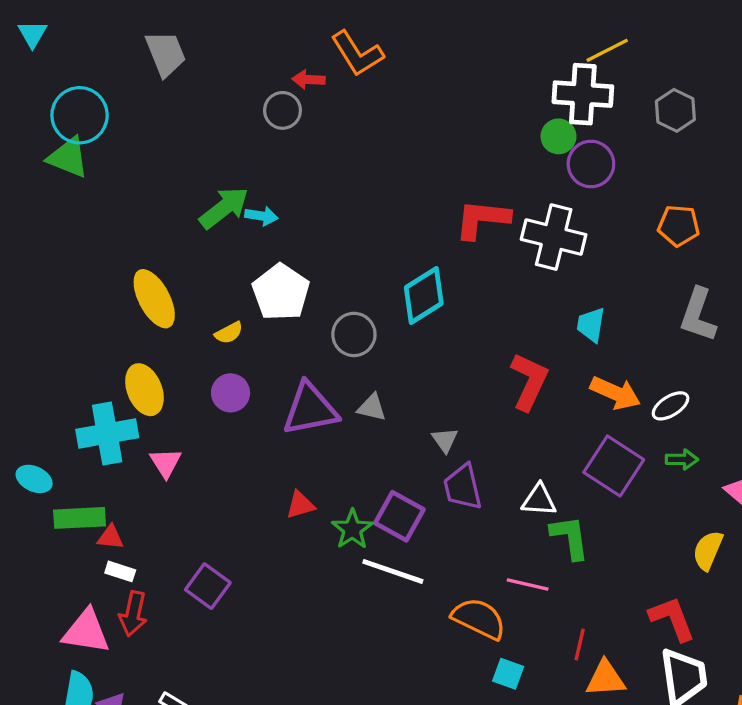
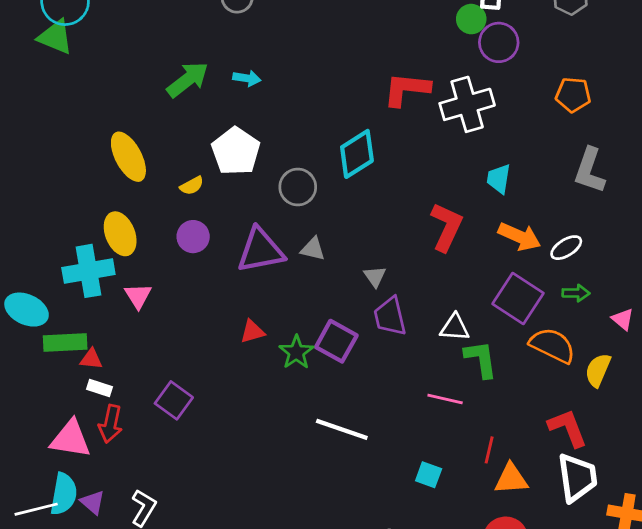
cyan arrow: (261, 216) -> (247, 78), moved
white cross: (554, 237) -> (467, 104), turned -30
cyan ellipse: (34, 479) -> (27, 310), size x1.4
white line: (393, 571) -> (342, 429), moved
orange semicircle: (479, 619) -> (552, 345), moved

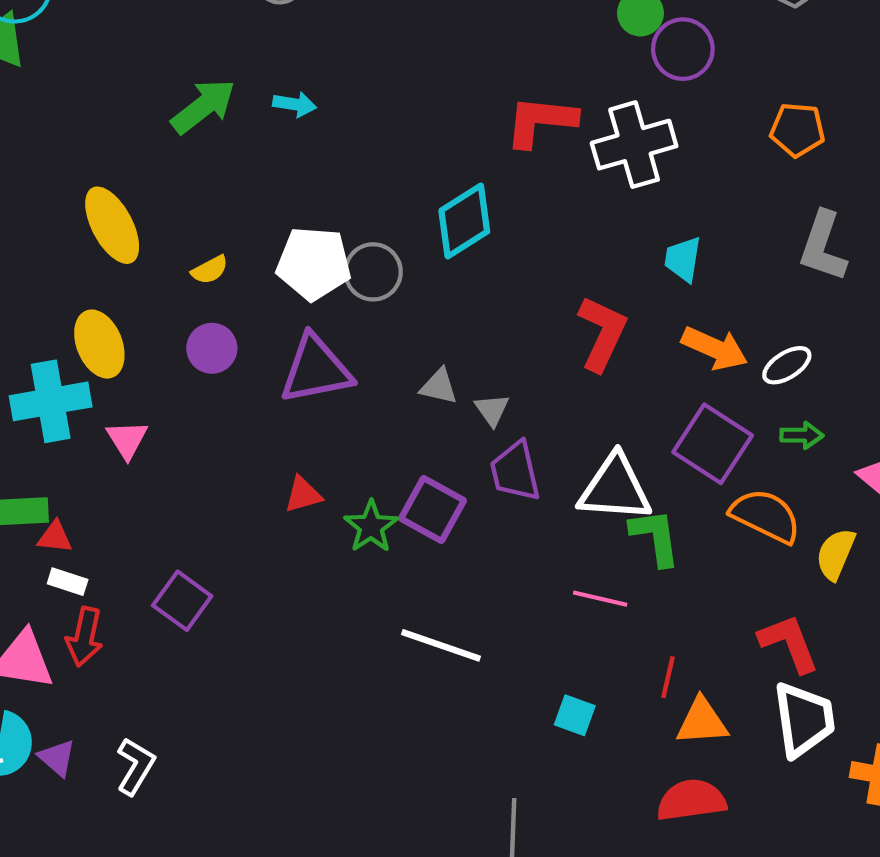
white pentagon: (236, 151) -> (314, 263), moved, turned -30
gray triangle: (313, 249) -> (439, 386), moved
white triangle: (455, 327) -> (615, 488), size x1.6

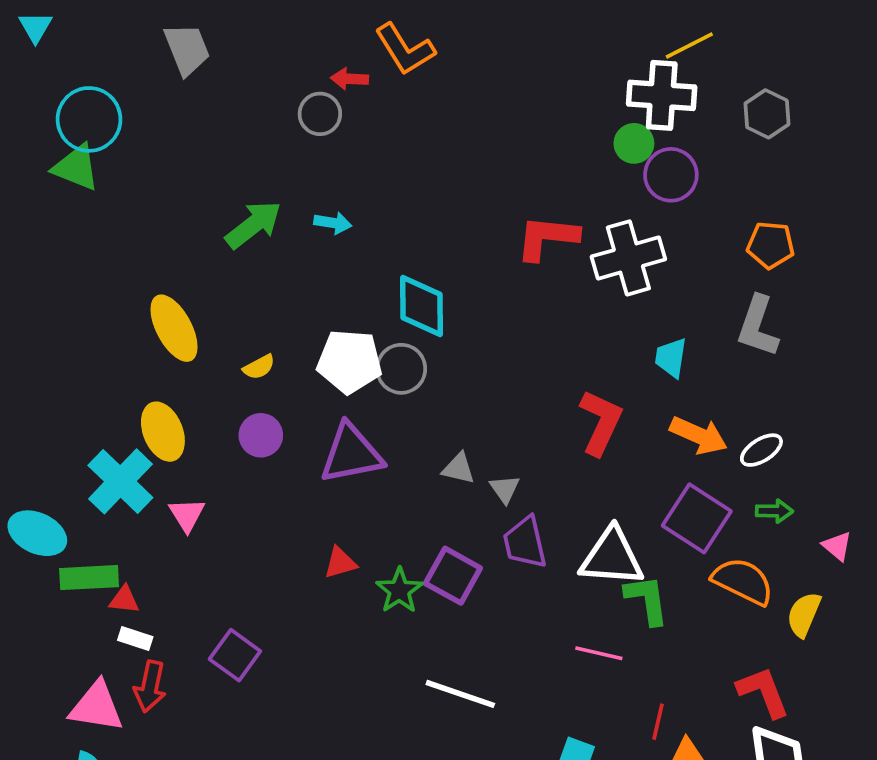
cyan diamond: (464, 221) -> (422, 306), moved, turned -58
gray L-shape: (823, 246) -> (758, 326), moved
cyan cross: (51, 401) -> (120, 481), turned -36

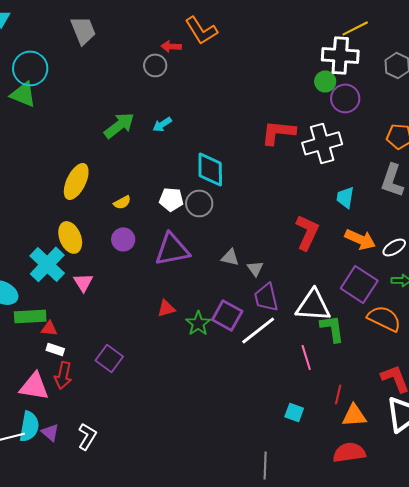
cyan arrow: (333, 223) -> (162, 124), turned 138
yellow ellipse: (174, 328) -> (76, 181), turned 54
white pentagon: (349, 361) -> (171, 199), size x0.7
pink line: (599, 653) -> (306, 357), turned 60
white line: (460, 694) -> (258, 330), moved, turned -57

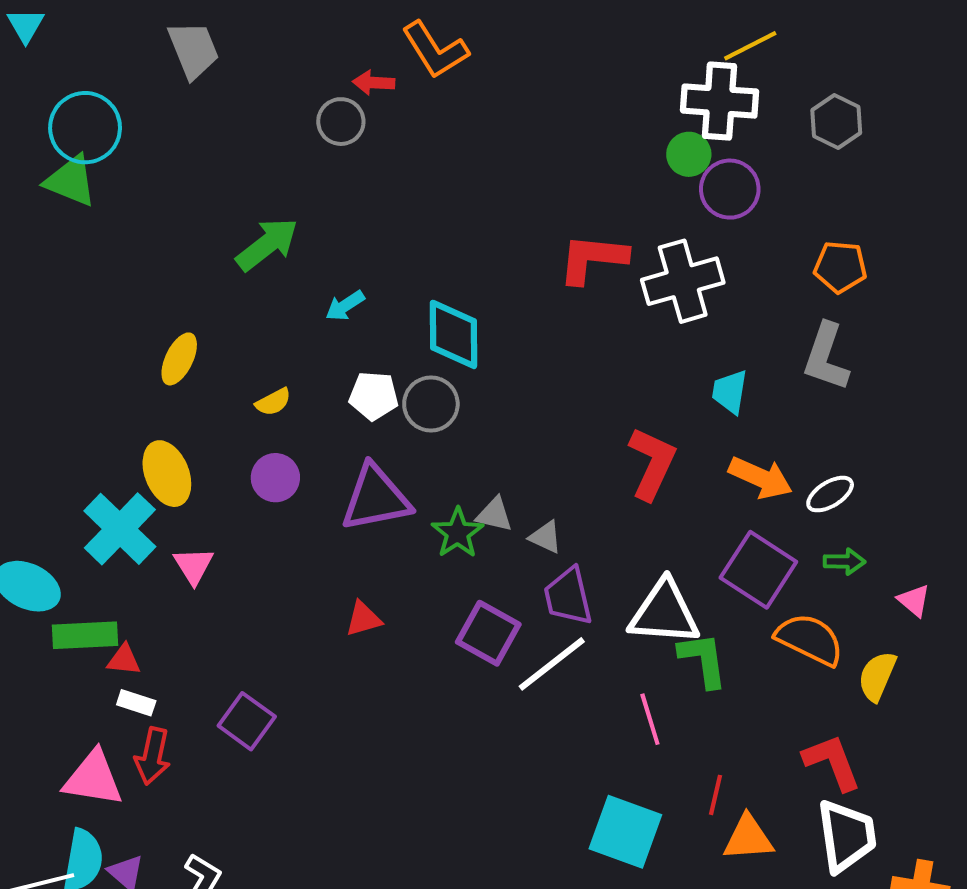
cyan arrow: (162, 124) -> (345, 306), moved
yellow ellipse: (76, 181) -> (179, 359), size x0.7
gray triangle: (255, 268) -> (546, 537), turned -30
green star: (198, 323) -> (458, 533), moved
cyan square: (294, 412) -> (625, 832), size x1.8

